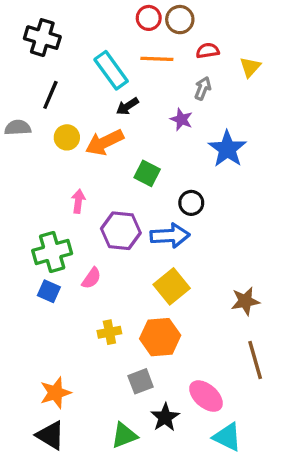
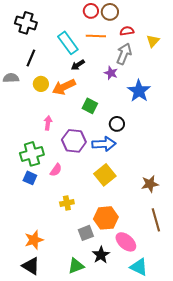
gray arrow: (203, 88) -> (124, 54), size x1.5
orange hexagon: (160, 337) -> (106, 218), moved

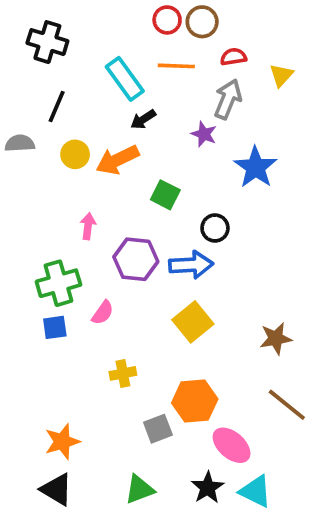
blue square: (30, 178) -> (55, 327), turned -32
brown line: (156, 220) -> (287, 405), turned -35
black star: (101, 255) -> (208, 488), moved

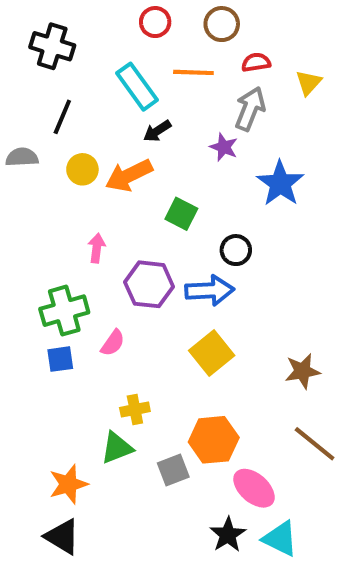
red circle: (167, 20) -> (155, 22), moved
green triangle: (139, 489) -> (117, 448), moved

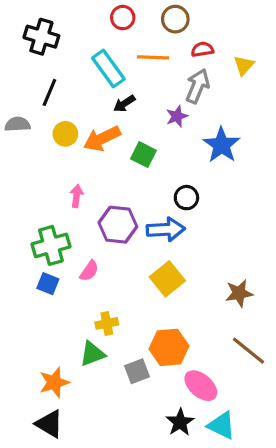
purple star: (224, 147) -> (177, 116), turned 30
green square: (181, 214) -> (143, 155), moved
blue square: (60, 359) -> (48, 284), turned 30

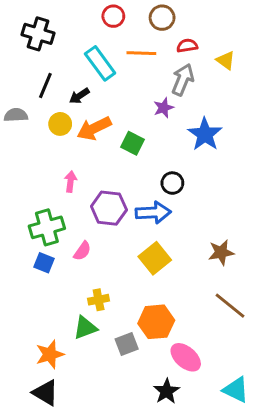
yellow triangle: (244, 65) -> (226, 60), turned -36
black arrow: (124, 104) -> (79, 96), moved
brown star: (239, 293) -> (221, 252), moved
brown line: (249, 351) -> (230, 306), moved
cyan triangle: (221, 425) -> (236, 390), moved

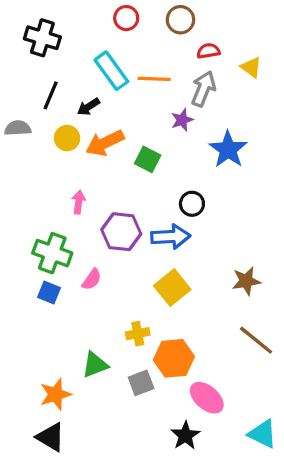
orange line: (141, 53) -> (154, 79), moved
green cross: (47, 227) -> (52, 253), turned 36
yellow cross: (99, 300) -> (138, 334), moved

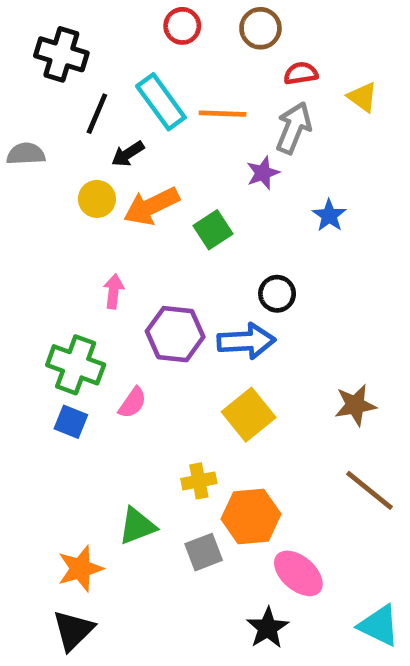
black line: (51, 95) -> (97, 114), moved
gray semicircle: (18, 128) -> (26, 154), moved
blue star: (228, 150) -> (329, 216), size x0.6
green square: (148, 159) -> (213, 230), turned 30
black triangle: (51, 437) -> (73, 630), turned 44

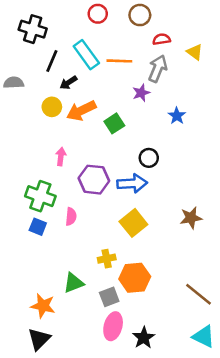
pink semicircle: (132, 403) -> (71, 217), turned -30
brown line: (369, 490) -> (199, 294), moved
orange star: (80, 569) -> (43, 306), turned 30
pink ellipse: (298, 573) -> (113, 326), moved, turned 64

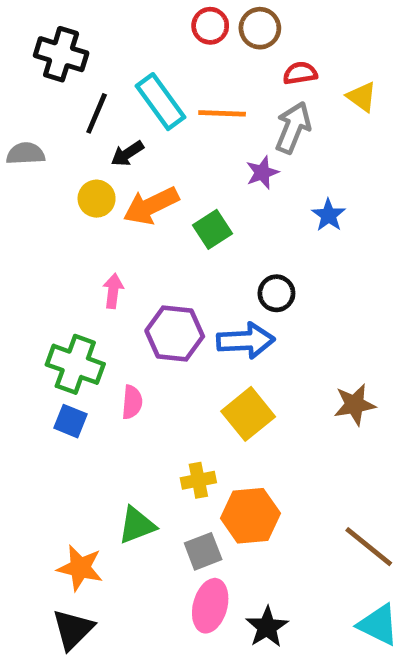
red circle: (98, 14) -> (210, 26), moved

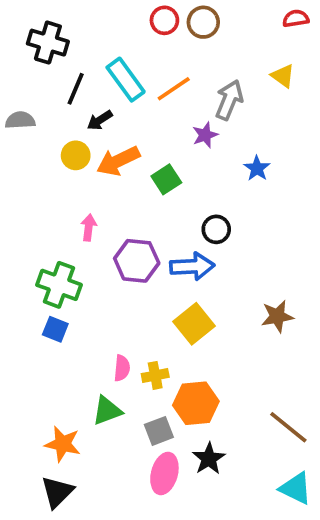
red semicircle: (300, 73) -> (296, 18), moved
orange line: (222, 113) -> (174, 89), turned -36
pink semicircle: (132, 402) -> (122, 368), moved
black star: (267, 627) -> (209, 459), moved

